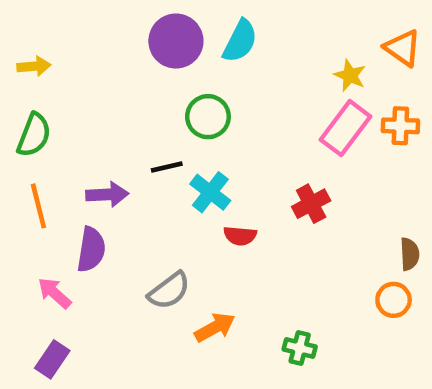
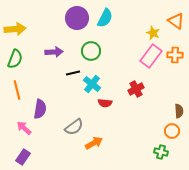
yellow arrow: (34, 66) -> (15, 29), size x1.5
purple arrow: (107, 194) -> (54, 52), moved
green cross: (300, 348) -> (161, 152), moved

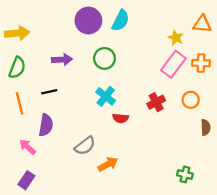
orange triangle: (176, 21) -> (202, 24), turned -30
black line: (73, 73) -> (49, 92), moved
orange circle: (172, 131) -> (191, 100), moved

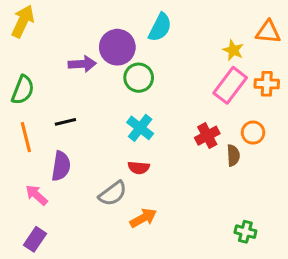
purple circle: (88, 21) -> (117, 47), moved
yellow arrow: (17, 33) -> (23, 21), moved, turned -60
purple arrow: (62, 60) -> (82, 64), moved
red semicircle: (121, 118) -> (139, 168), moved
brown semicircle: (206, 127) -> (233, 155), moved

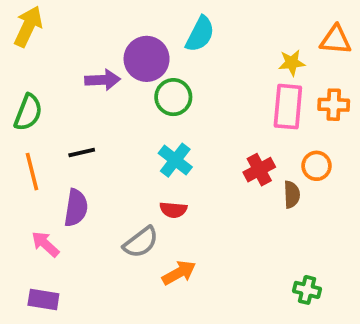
yellow star: (233, 50) -> (292, 63), turned -30
pink rectangle: (230, 85) -> (288, 107), turned -32
purple rectangle: (35, 239) -> (43, 299), turned 65

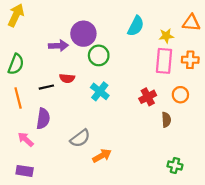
cyan semicircle: (200, 34) -> (136, 26), moved
brown semicircle: (292, 194) -> (166, 120), moved
red semicircle: (173, 210) -> (67, 78), moved

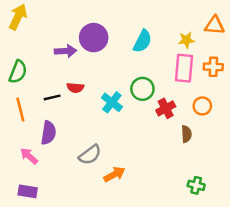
cyan semicircle: (136, 26) -> (142, 41), moved
green circle: (99, 55) -> (142, 89), moved

